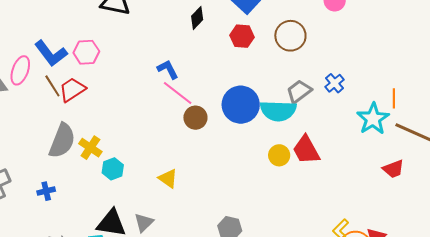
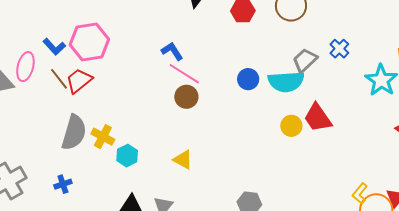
pink hexagon: (86, 52) -> (89, 42), size x1.5
blue L-shape: (51, 53) -> (54, 47), size x0.7
blue circle: (241, 105) -> (248, 79), size x0.6
brown circle: (195, 118) -> (186, 97), moved

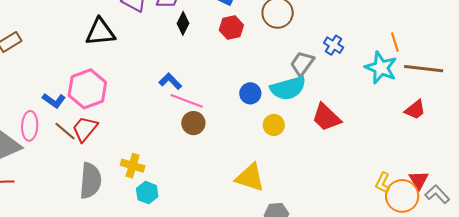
yellow circle: (291, 126) -> (274, 125), moved
yellow cross: (103, 137) -> (133, 166), moved
yellow triangle: (183, 160) -> (250, 178), moved, size x1.5

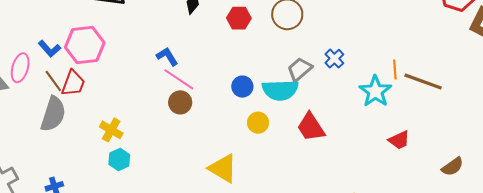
brown line: (424, 69) -> (423, 81), moved
red trapezoid: (85, 129) -> (73, 83), turned 148
gray semicircle: (90, 181) -> (53, 114), moved

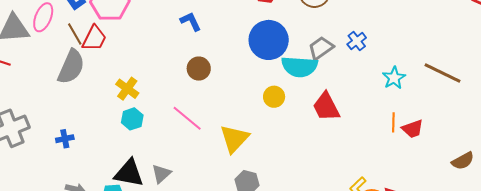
orange line: (395, 70) -> (393, 122), moved
pink line: (179, 79) -> (187, 118), moved
blue circle: (242, 87) -> (269, 40), moved, size x1.8
cyan star: (375, 91) -> (394, 78), size x0.7
yellow triangle: (223, 168) -> (234, 139), turned 36

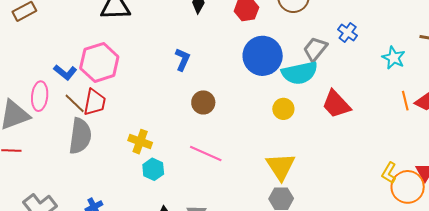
blue L-shape: (191, 21) -> (182, 59), turned 65
yellow triangle: (234, 139) -> (281, 167), moved

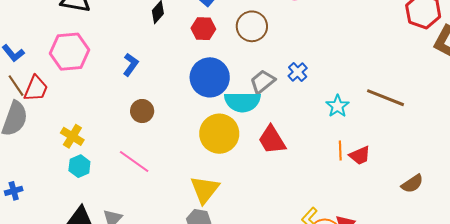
pink hexagon: (99, 62) -> (70, 52), moved
yellow circle: (283, 109) -> (219, 134), size x1.8

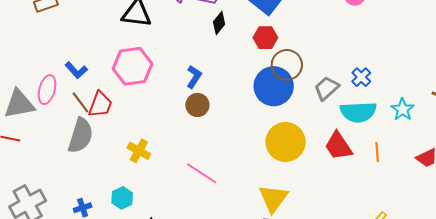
brown circle: (252, 26) -> (287, 65), moved
cyan semicircle: (242, 102) -> (358, 112), moved
brown circle: (142, 111) -> (197, 105), moved
orange line: (340, 151) -> (377, 152), moved
cyan hexagon: (79, 166) -> (122, 198), moved

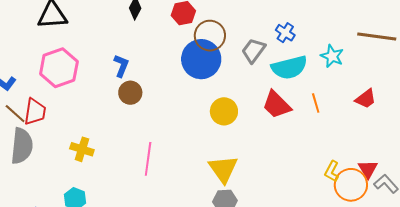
yellow circle: (286, 142) -> (224, 111), size x0.7
pink line: (202, 173) -> (148, 159), turned 76

